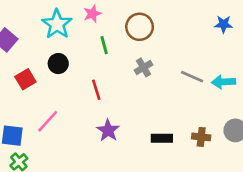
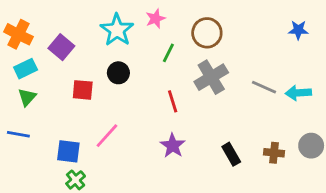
green line: (104, 45) -> (168, 53), turned 42
gray cross: (143, 67) -> (211, 77), size x1.6
red square: (25, 79) -> (83, 90), turned 36
red line: (96, 90) -> (173, 101), moved
black rectangle: (162, 138) -> (231, 154), turned 60

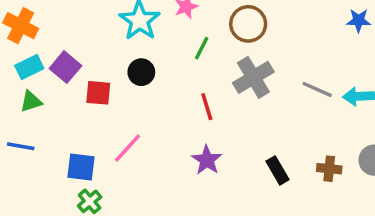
purple square: (61, 47) -> (65, 67), moved
green triangle: (27, 97) -> (31, 101), turned 30

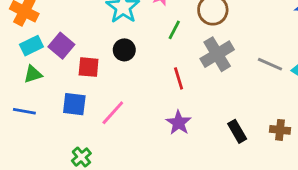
blue square: (81, 167) -> (74, 104), moved

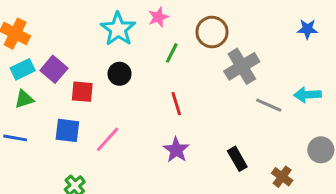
gray cross: (217, 54) -> (242, 66), moved
gray line: (270, 64) -> (269, 105), moved
brown cross: (280, 130) -> (282, 177), moved, turned 30

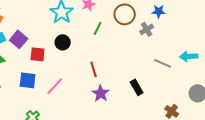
blue star: (307, 29) -> (159, 11), moved
gray cross: (242, 66) -> (147, 29), moved, size x0.6
red line: (176, 104) -> (94, 69), moved
black rectangle: (237, 159) -> (137, 87), moved

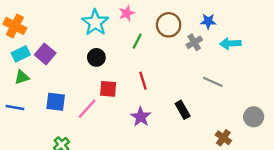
red square: (38, 54) -> (108, 89), moved
cyan arrow: (189, 56) -> (230, 43), moved
red line: (94, 69) -> (143, 81), moved

